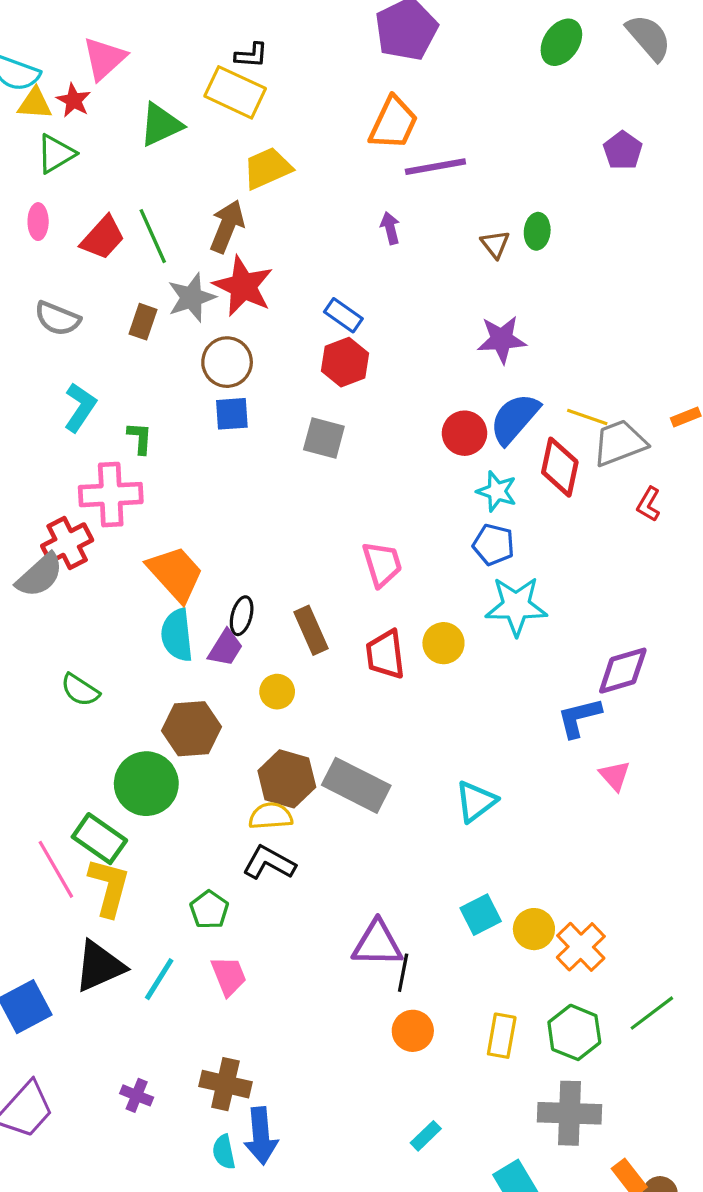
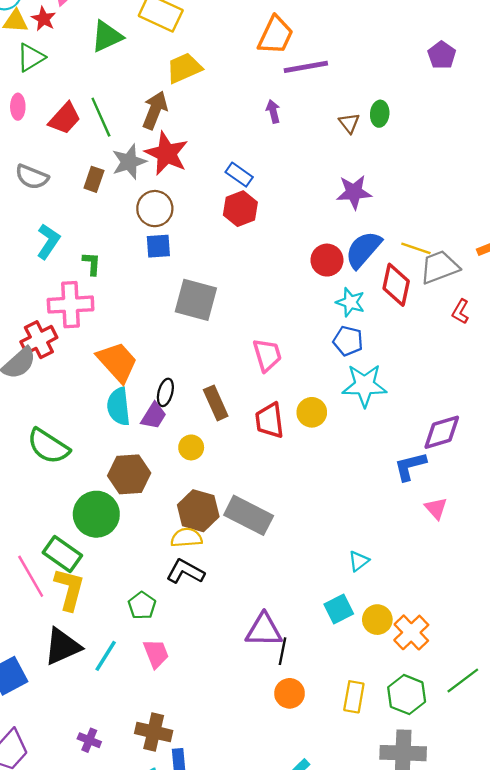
gray square: (324, 438) -> (196, 300), moved, size x1.4
green semicircle: (80, 690) -> (48, 446), size x1.5
cyan triangle: (476, 801) -> (359, 561), moved, size x0.7

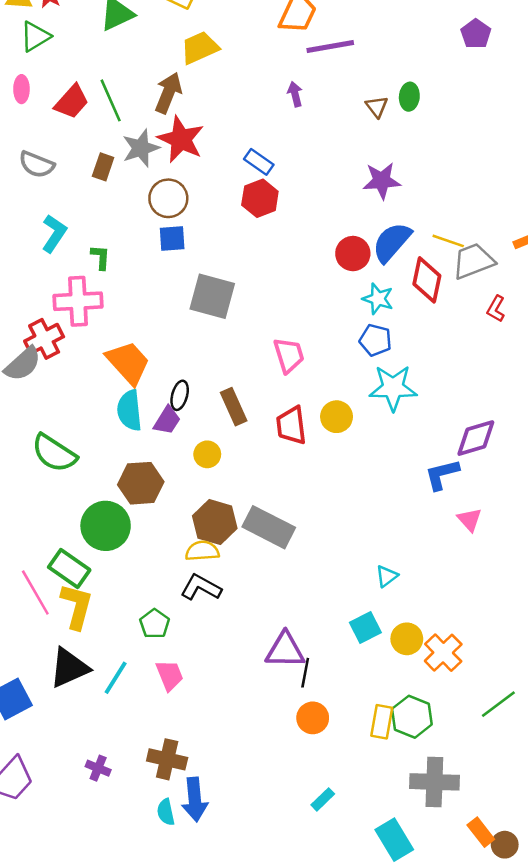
green hexagon: (407, 695) -> (412, 717), moved

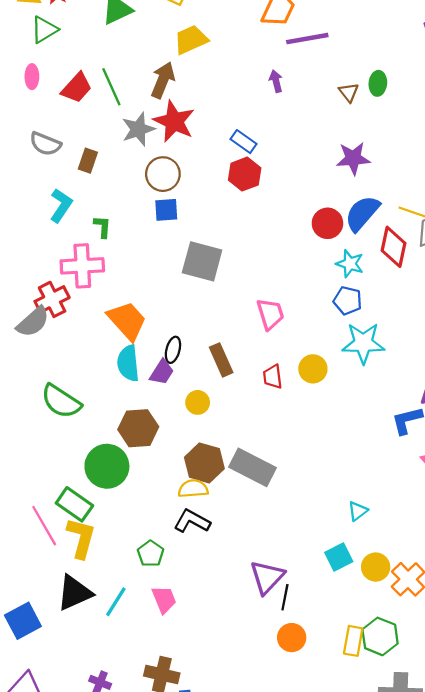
brown rectangle: (103, 167) -> (88, 161), moved
red trapezoid: (291, 425) -> (273, 377), size x0.7
purple triangle: (285, 650) -> (267, 577), turned -48

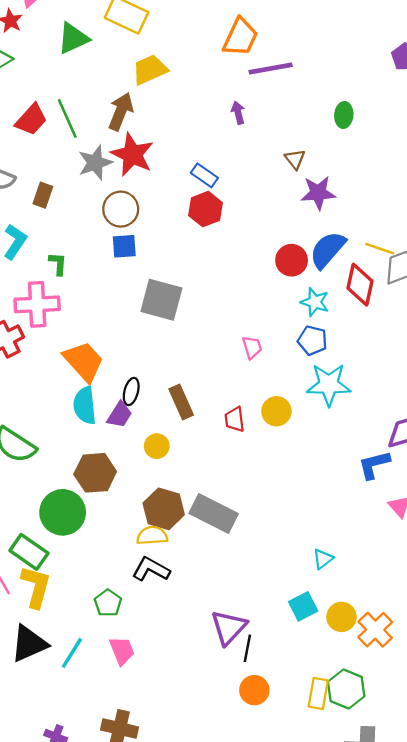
brown triangle: (349, 92) -> (295, 159), moved
pink trapezoid: (270, 314) -> (252, 347), moved, size x0.7

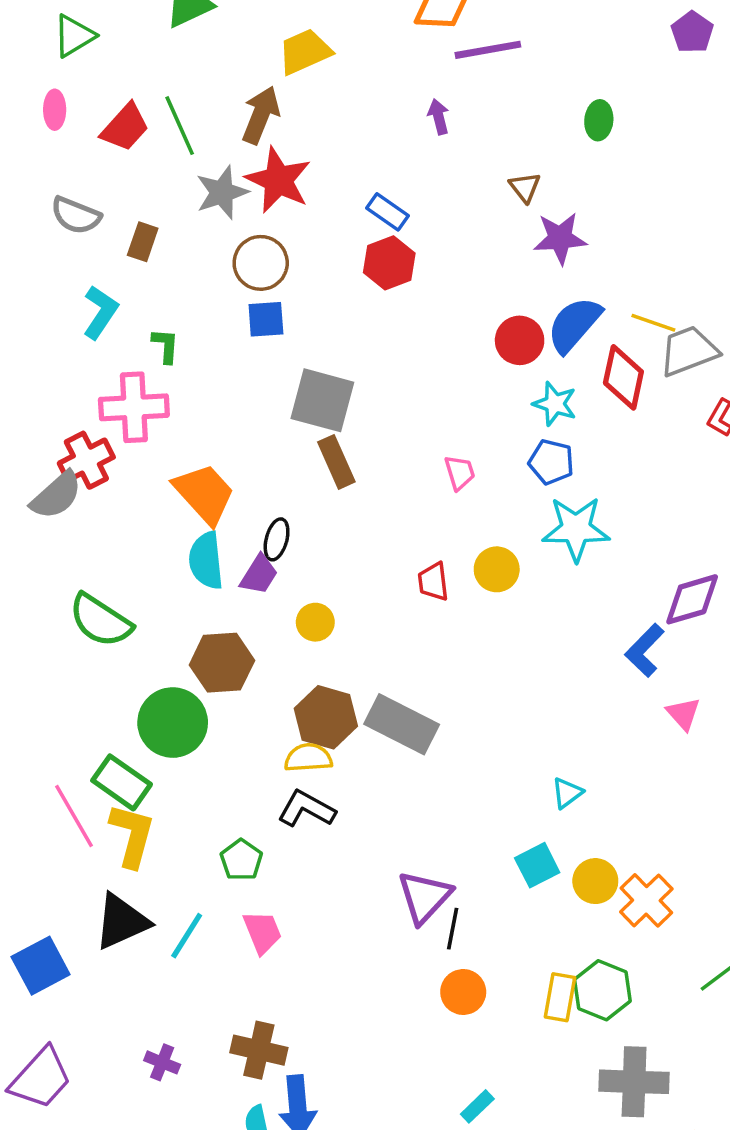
brown rectangle: (181, 402) -> (336, 462), moved
blue L-shape: (374, 465) -> (645, 650), turned -32

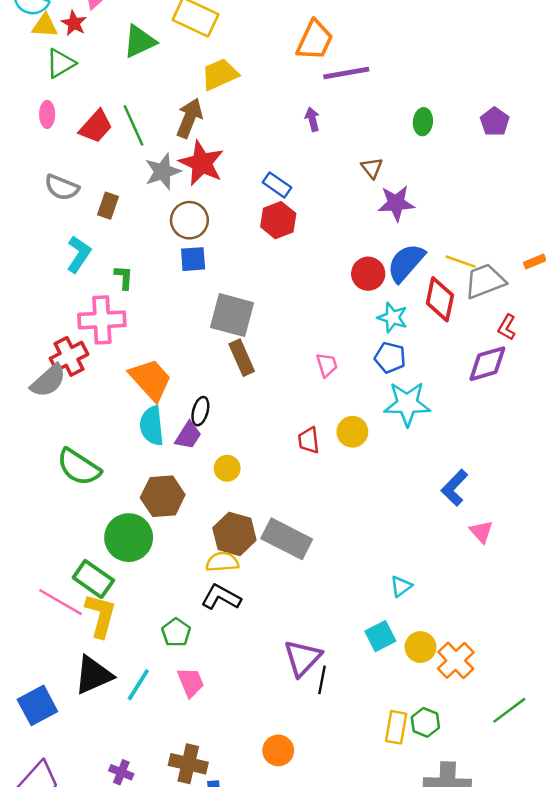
purple pentagon: (692, 32) -> (495, 122), moved
purple diamond: (692, 599) -> (487, 364), moved
pink line: (74, 816) -> (61, 602), turned -30
green hexagon: (602, 990) -> (425, 722), size x0.7
orange circle: (463, 992) -> (278, 750), moved

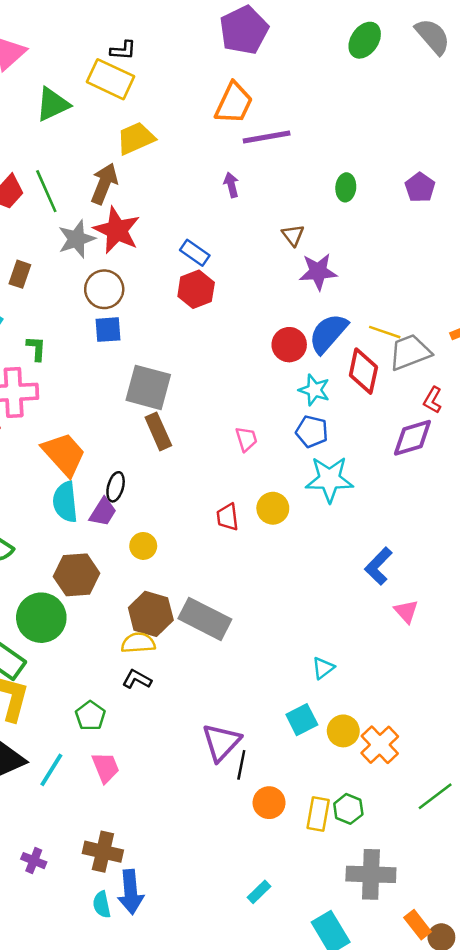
black L-shape: (221, 597) -> (137, 679), size x0.7
orange circle: (278, 750) -> (269, 803), moved

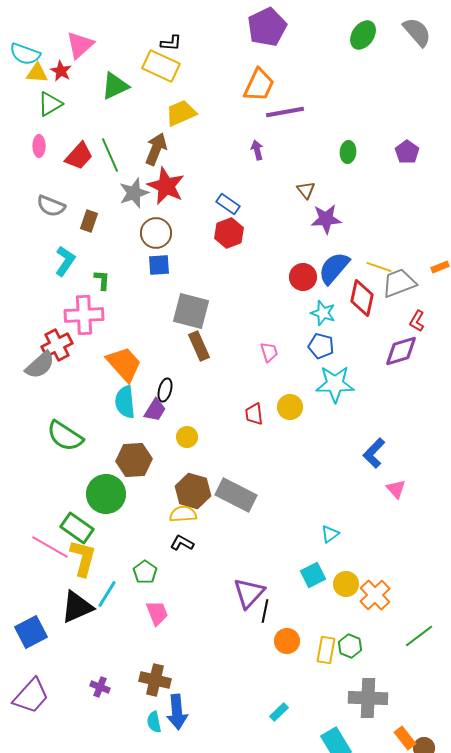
cyan line: (51, 770) -> (107, 594), moved

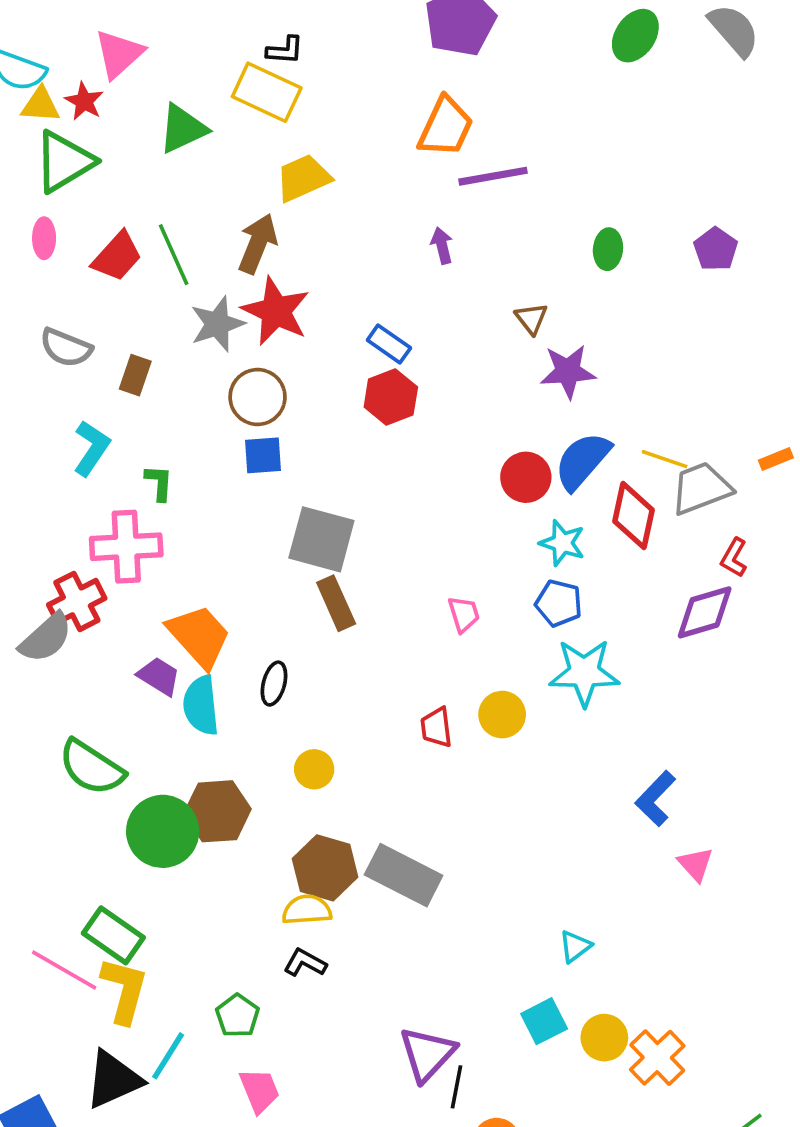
green triangle: (50, 104) -> (64, 162), size x1.4
purple trapezoid: (155, 410) -> (159, 676), moved, turned -90
green circle: (106, 494) -> (163, 831), moved

